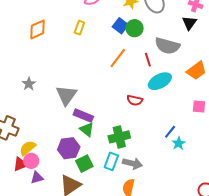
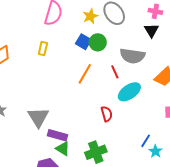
red semicircle: (135, 100) -> (107, 114), turned -112

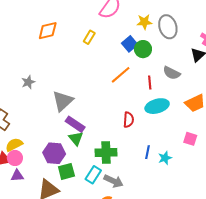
gray semicircle: (132, 56) -> (172, 73), size x0.7
blue line: (146, 141) -> (148, 152), moved, turned -40
cyan star: (155, 151) -> (165, 158), moved

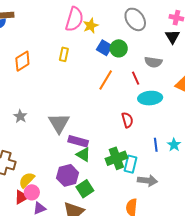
yellow star: (144, 22) -> (91, 26), moved
cyan ellipse: (157, 106) -> (150, 98), turned 30
cyan rectangle: (93, 175) -> (131, 164), moved
gray arrow: (114, 181) -> (147, 181), moved

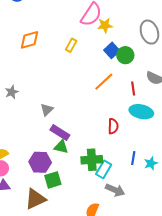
gray triangle: (59, 123) -> (47, 110), size x0.6
green triangle: (83, 155) -> (61, 147), turned -35

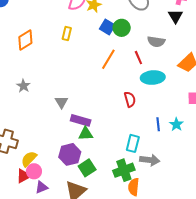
gray star: (12, 92) -> (23, 86), moved
green cross: (92, 160) -> (124, 170), moved

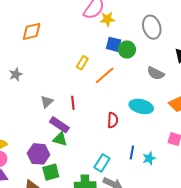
blue square: (107, 27) -> (114, 44), turned -35
yellow rectangle: (67, 33) -> (82, 63), moved
red line: (138, 58) -> (73, 103), moved

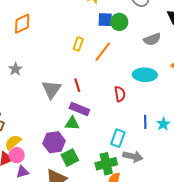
gray semicircle: (156, 73) -> (152, 39), turned -36
gray triangle: (47, 102) -> (51, 89), size x1.5
purple rectangle: (59, 125) -> (79, 109), moved

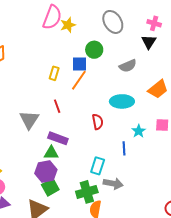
blue square: (105, 20) -> (79, 64), moved
red line: (77, 85) -> (57, 106), moved
cyan star: (163, 124) -> (139, 131), moved
purple hexagon: (54, 142) -> (46, 171), moved

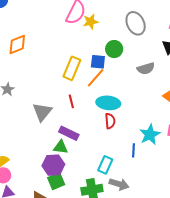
yellow rectangle: (54, 73) -> (72, 68), size x1.6
cyan ellipse: (122, 101) -> (108, 103), moved
cyan star: (139, 131) -> (150, 135), size x1.5

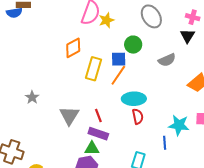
orange diamond: (17, 44) -> (73, 48), moved
red line: (71, 101) -> (98, 116), moved
cyan star: (150, 135) -> (179, 125), turned -30

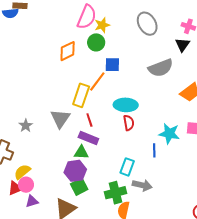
green circle: (133, 45) -> (96, 42), moved
gray semicircle: (167, 60) -> (161, 68), size x1.4
yellow rectangle: (93, 69) -> (81, 95), moved
orange line: (118, 75) -> (97, 81), moved
gray star: (32, 97) -> (26, 126), moved

